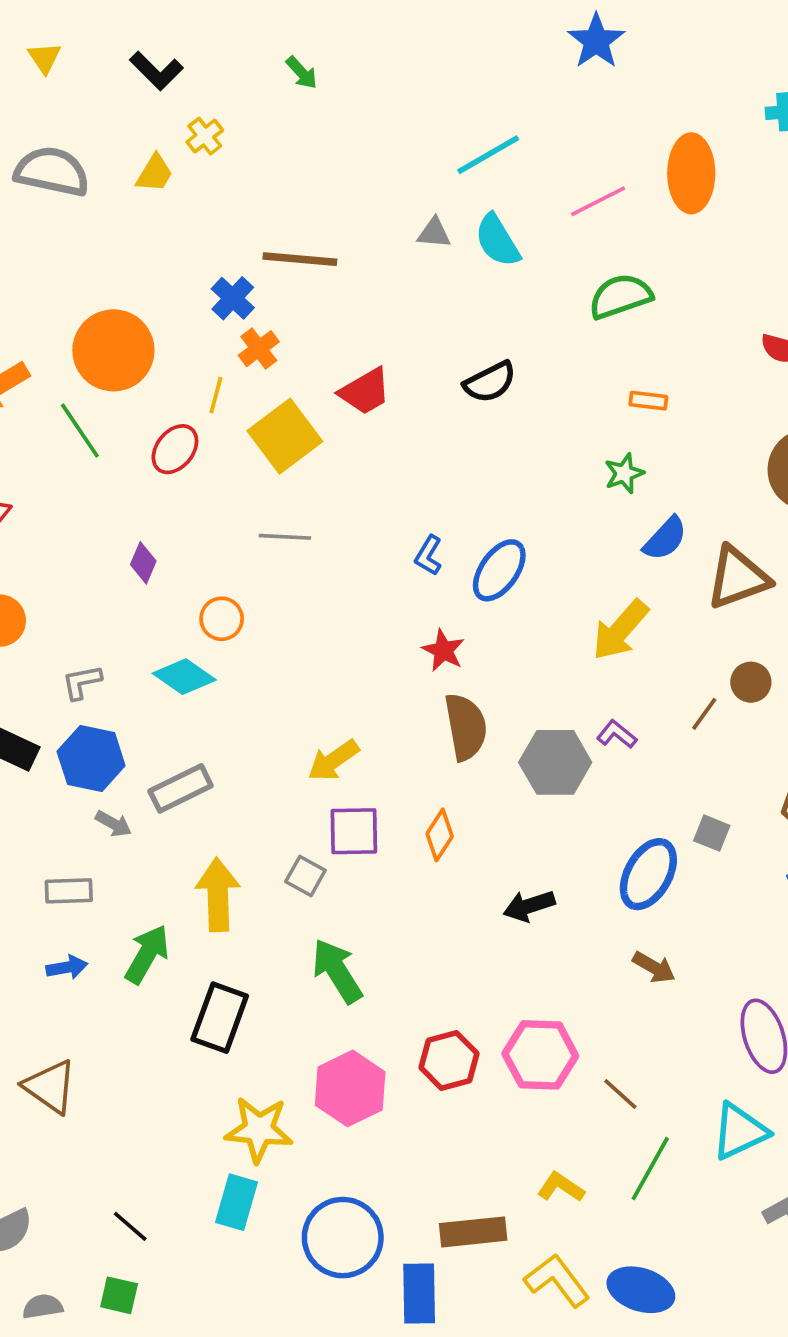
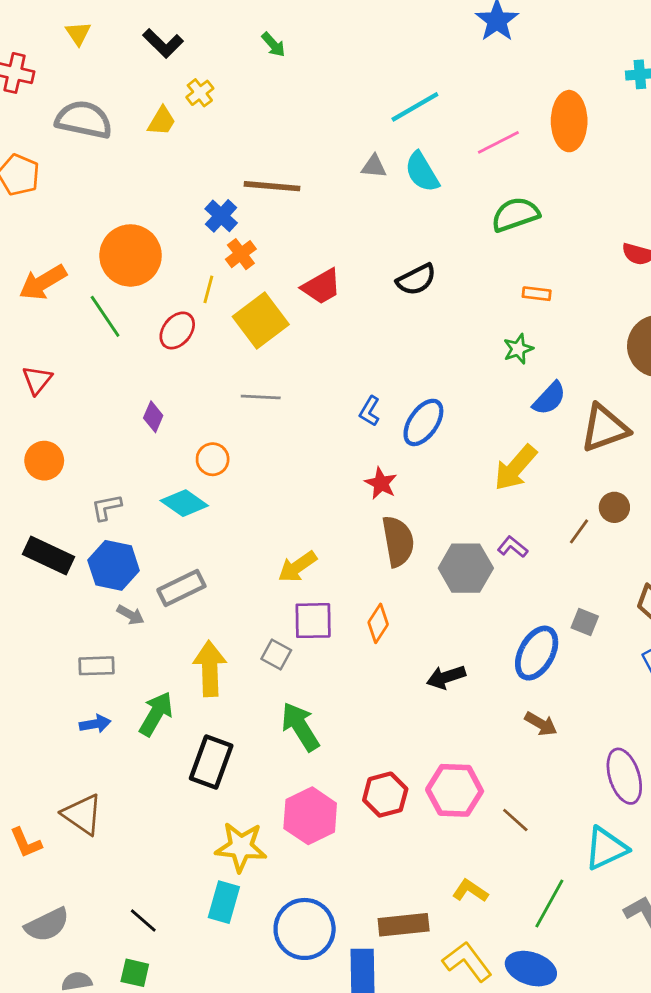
green line: (650, 1169) -> (549, 904), moved

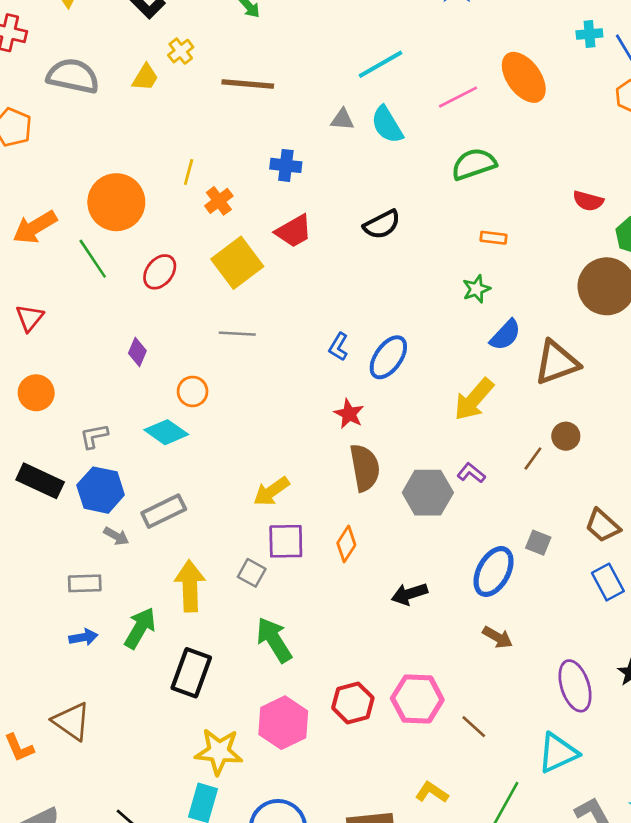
orange ellipse: (569, 121) -> (524, 77), turned -36
brown line: (272, 186) -> (248, 84), moved
blue cross: (221, 216) -> (286, 165), moved, turned -36
yellow line: (208, 289) -> (189, 172), moved

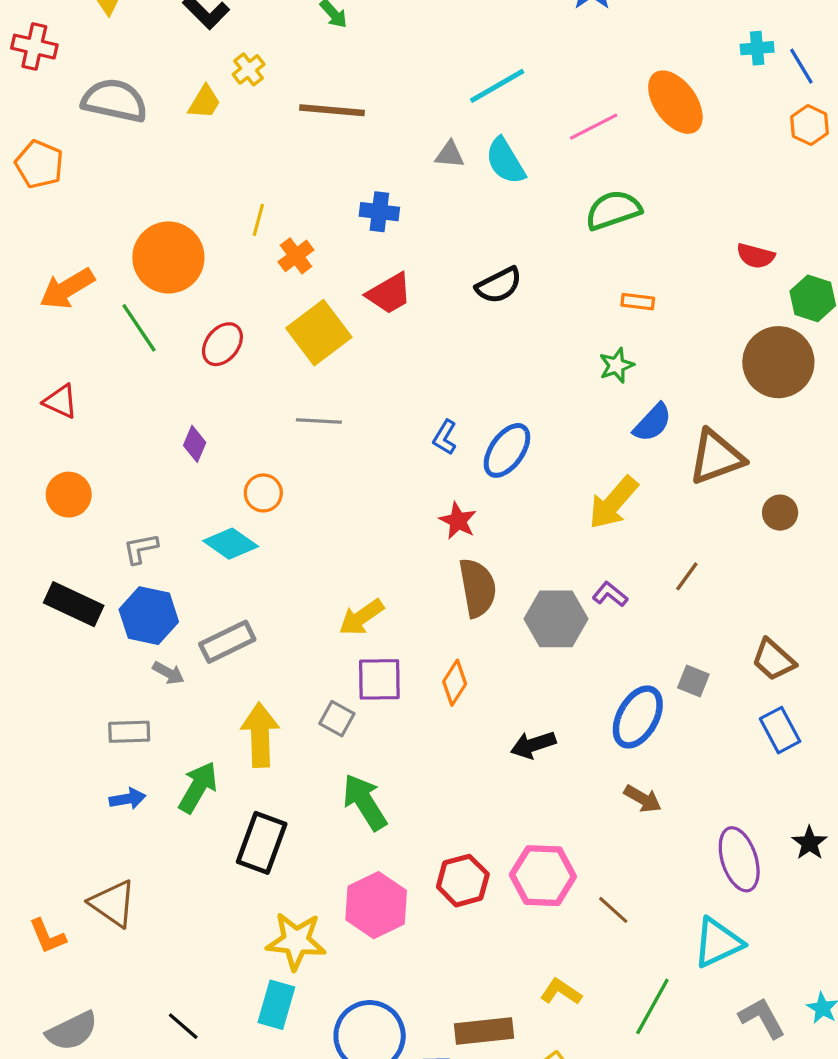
red triangle: (30, 318) -> (61, 401), turned -44
brown circle: (566, 436) -> (780, 513), moved

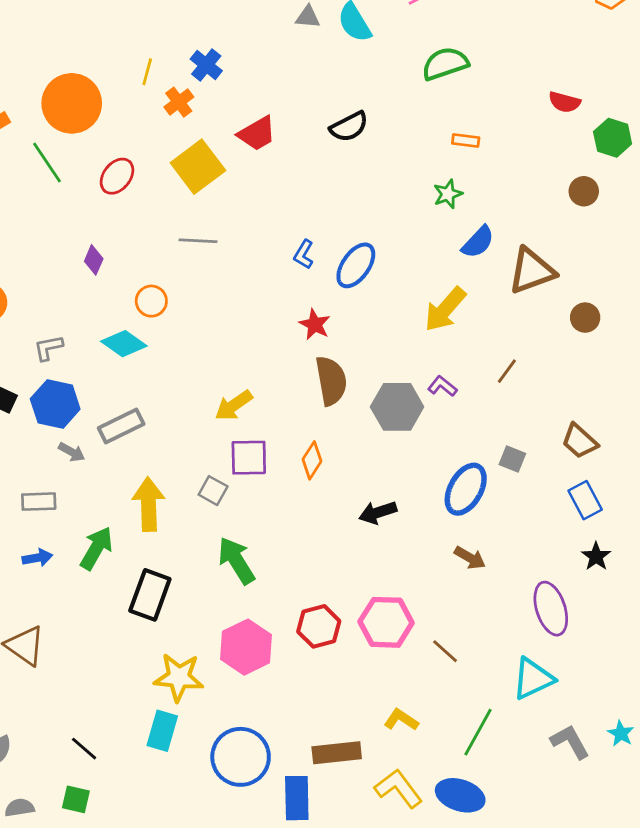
blue cross: (379, 212) -> (206, 65), moved, turned 32
brown circle: (778, 362) -> (584, 191), size x0.5
black star: (809, 843) -> (596, 556), moved

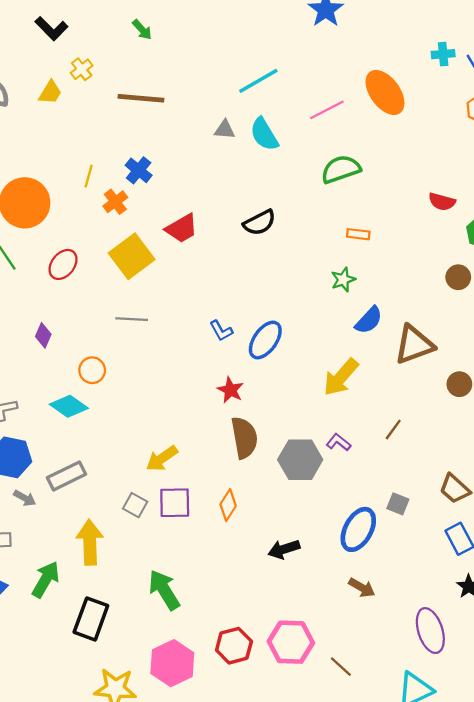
blue L-shape: (304, 254) -> (221, 331), turned -60
gray square: (213, 491) -> (135, 505), moved

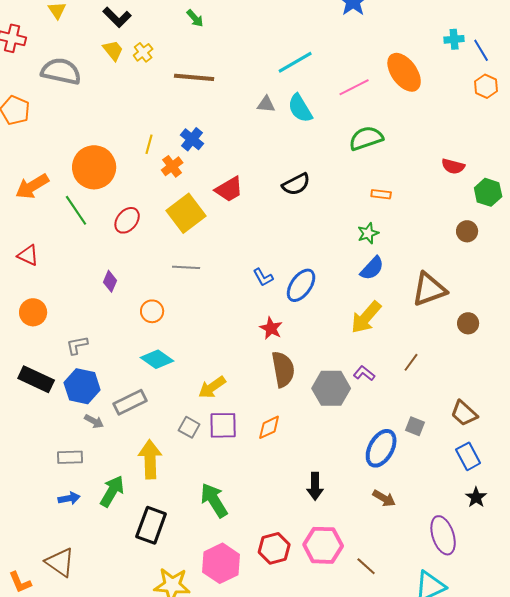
yellow trapezoid: (50, 92) -> (113, 50), moved, turned -70
blue semicircle: (369, 320) -> (372, 268), moved
cyan diamond: (69, 406) -> (157, 359), moved
orange diamond: (228, 505) -> (269, 427), turned 32
black arrow: (284, 549) -> (315, 486), moved, turned -72

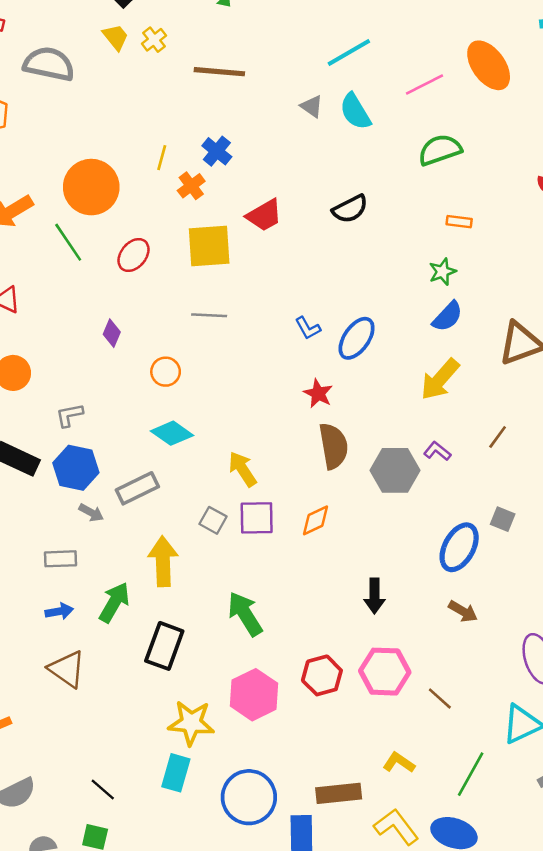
gray triangle: (266, 104) -> (312, 106), turned 30
yellow square: (186, 213) -> (209, 246), turned 33
yellow arrow: (212, 387) -> (242, 469), turned 92
brown triangle: (60, 562) -> (67, 669), moved

